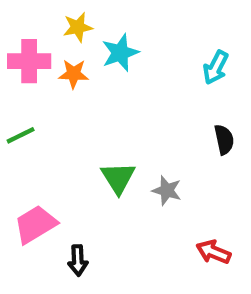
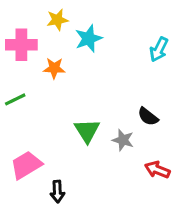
orange star: (74, 74) -> (54, 68), moved
black semicircle: (224, 140) -> (148, 117), moved, turned 140
red arrow: (213, 252) -> (157, 170), moved

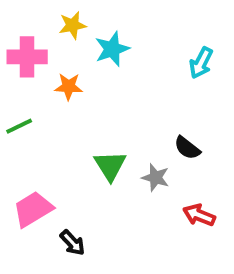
black arrow: (57, 192) -> (73, 243), turned -40

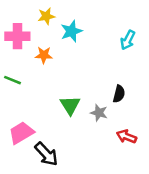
green line: (19, 126) -> (12, 80), turned 48
black semicircle: (187, 148) -> (119, 94), turned -114
black arrow: (73, 243) -> (46, 154), size x1.5

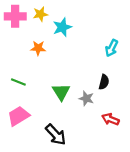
pink cross: (17, 36) -> (15, 16), moved
cyan arrow: (128, 40) -> (112, 48), moved
green line: (12, 80) -> (18, 82), moved
black arrow: (46, 154) -> (56, 135), moved

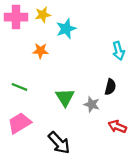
cyan arrow: (112, 48) -> (119, 51), turned -42

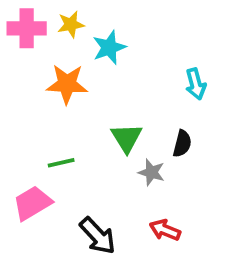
orange star: (40, 51) -> (67, 84), size x1.5
green line: (19, 87) -> (61, 163), moved, turned -35
green triangle: (65, 97) -> (126, 138), moved
red arrow: (117, 127) -> (165, 230), moved

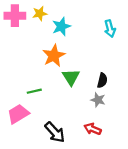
orange star: (67, 84) -> (54, 56), moved, turned -30
cyan arrow: (196, 84) -> (110, 29), moved
gray star: (151, 172) -> (98, 100), moved

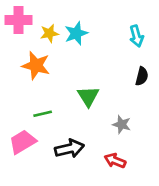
yellow star: (40, 14) -> (49, 33), moved
orange star: (54, 56) -> (36, 66), moved, turned -30
black semicircle: (102, 80) -> (142, 76), moved
black arrow: (55, 132) -> (69, 149), moved, turned -60

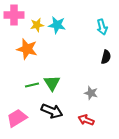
cyan star: (76, 33) -> (57, 25), turned 30
green triangle: (88, 96) -> (52, 83), moved
pink trapezoid: (23, 142) -> (17, 118), moved
black arrow: (69, 149) -> (52, 111), turned 35

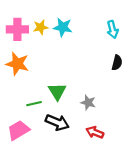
pink cross: (14, 15) -> (17, 29), moved
orange star: (27, 49) -> (17, 64), moved
green line: (32, 85) -> (34, 104), moved
gray star: (91, 93) -> (88, 103), moved

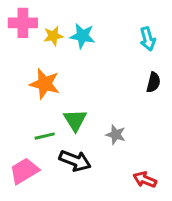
pink cross: (17, 29) -> (23, 23), moved
orange star: (17, 64) -> (45, 84), moved
red arrow: (95, 132) -> (145, 180), moved

